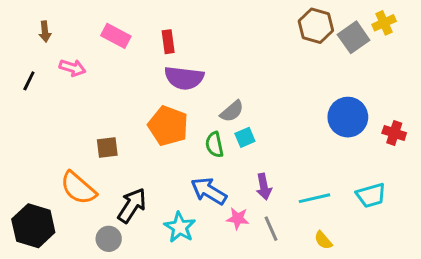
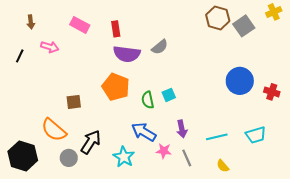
yellow cross: (384, 23) -> (274, 12), moved
gray semicircle: (232, 111) -> (160, 47), moved
gray circle: (109, 239) -> (69, 158), moved

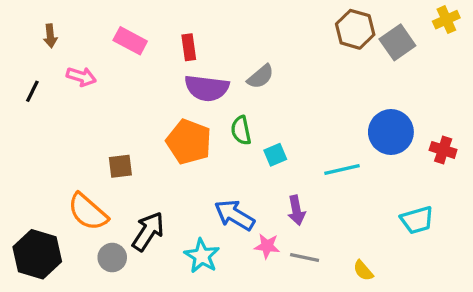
green semicircle: (148, 100) -> (241, 130), moved
cyan line: (217, 137) -> (342, 170), moved
gray line: (187, 158) -> (305, 258), turned -54

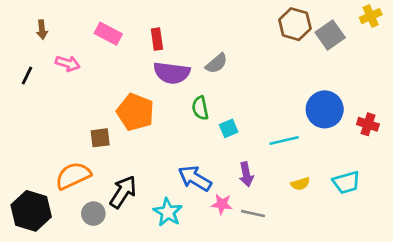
orange pentagon: (189, 142) -> (135, 112), moved
orange semicircle: (88, 212) -> (73, 176), turned 114
yellow semicircle: (363, 271) -> (300, 184), moved, turned -66

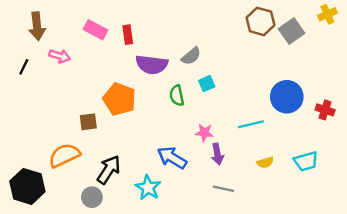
brown arrow: (42, 30) -> (37, 26), size x1.6
red rectangle: (157, 39) -> (128, 35), moved
cyan square: (229, 128) -> (207, 84), moved
pink star: (222, 204) -> (204, 133), moved
gray circle: (93, 214) -> (92, 197), moved

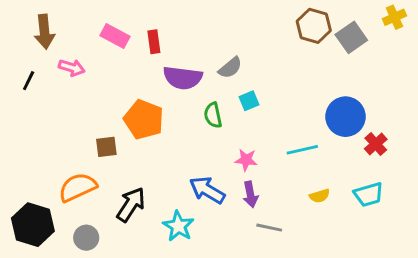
red cross: (325, 110) -> (376, 144), moved, turned 30
purple arrow: (217, 154) -> (250, 194), moved
gray circle: (92, 197) -> (86, 238), moved

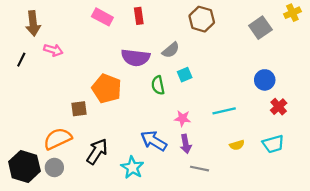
brown hexagon: (314, 26) -> (202, 19), moved
pink rectangle: (115, 36) -> (102, 17), moved
red rectangle: (154, 42) -> (139, 16), moved
blue circle: (345, 117) -> (265, 80), moved, size x0.7
gray circle: (86, 238) -> (54, 167), moved

